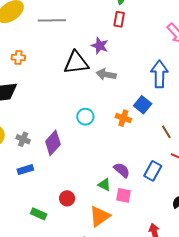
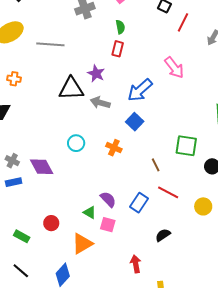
blue arrow: (159, 74) -> (140, 90), moved, turned -136
blue square: (143, 105) -> (135, 122), moved
purple diamond: (53, 143) -> (42, 167), turned -75
blue rectangle: (25, 170) -> (14, 182), moved

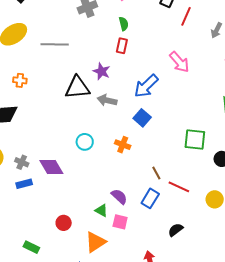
brown line: (156, 165) -> (156, 173), moved
green rectangle: (22, 236) -> (31, 247), moved

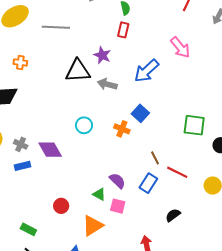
blue square: (142, 118) -> (140, 113), moved

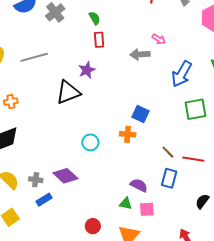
pink arrow: (180, 47) -> (159, 39), size x0.6
purple star: (102, 55) -> (87, 70), turned -30
blue arrow: (147, 71) -> (182, 74), moved
gray arrow: (107, 84) -> (140, 54), moved

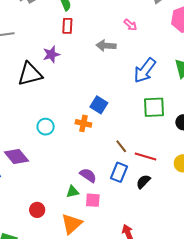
pink arrow: (159, 39) -> (130, 25), moved
black semicircle: (202, 201) -> (143, 182), moved
green triangle: (126, 204) -> (73, 192), turned -32

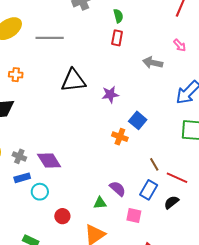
purple star: (51, 54) -> (110, 94), moved
cyan circle: (46, 127) -> (40, 192), moved
pink square: (93, 200) -> (134, 216), moved

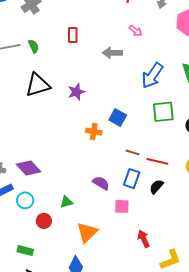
green semicircle: (118, 16) -> (34, 46), moved
blue square: (138, 120) -> (118, 118), moved
brown line: (154, 164) -> (133, 152), turned -32
green triangle: (100, 203) -> (66, 202), moved
red circle: (62, 216) -> (44, 221), moved

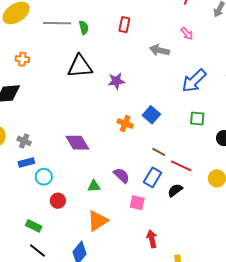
green square: (163, 112) -> (197, 119), size x0.7
purple diamond: (28, 168) -> (77, 143), moved
green triangle: (66, 202) -> (94, 186), moved

